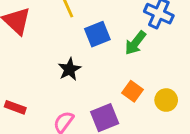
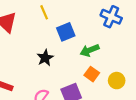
green arrow: (135, 43) -> (90, 50), moved, turned 30

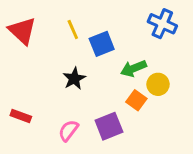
yellow line: (44, 12) -> (73, 29), moved
yellow circle: (117, 81) -> (158, 84), moved

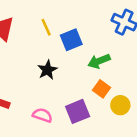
yellow circle: (158, 84) -> (120, 105), moved
pink semicircle: (68, 131) -> (42, 115), turned 72

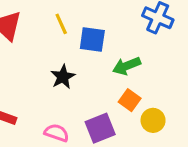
blue square: (71, 40) -> (92, 39), turned 30

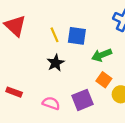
yellow line: (61, 24) -> (54, 35), moved

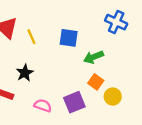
yellow line: (54, 35) -> (31, 37), moved
black star: (56, 63) -> (25, 73), moved

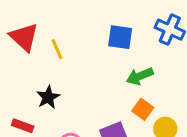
blue square: (69, 38) -> (120, 37), moved

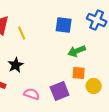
orange square: (143, 109) -> (79, 73), turned -32

